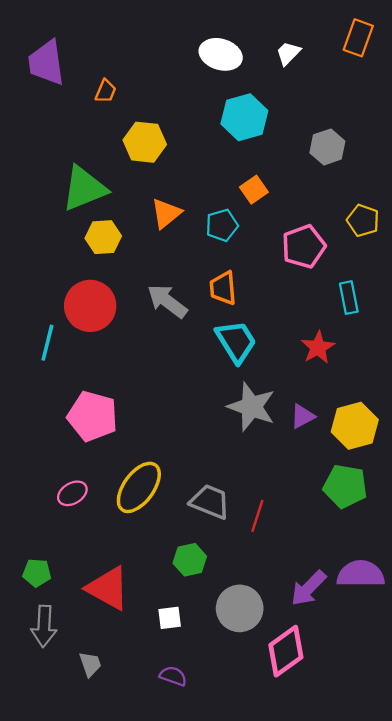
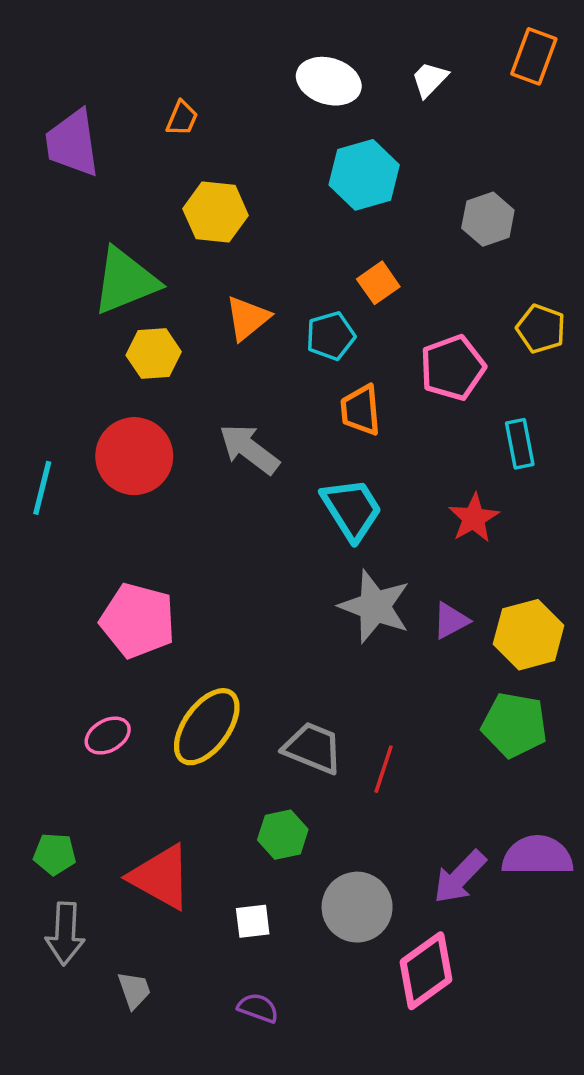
purple trapezoid: (46, 63) -> (72, 143), moved
orange trapezoid: (106, 91) -> (182, 118), moved
orange trapezoid: (223, 288) -> (361, 410), moved
cyan line: (47, 343) -> (42, 488), moved

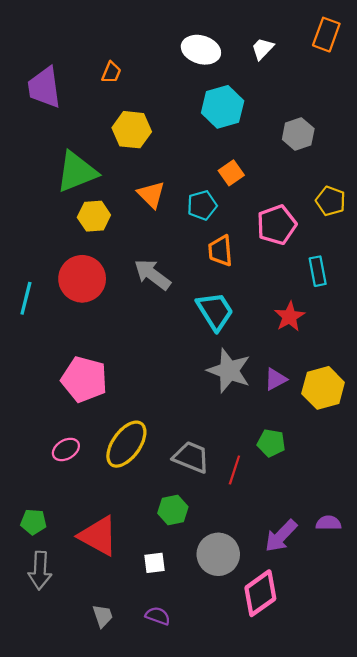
orange triangle: (247, 318) -> (151, 194), turned -36
green pentagon: (514, 725) -> (271, 443), moved, size x0.7
purple semicircle: (537, 856) -> (328, 523), size x0.6
gray trapezoid: (134, 990) -> (103, 616), moved

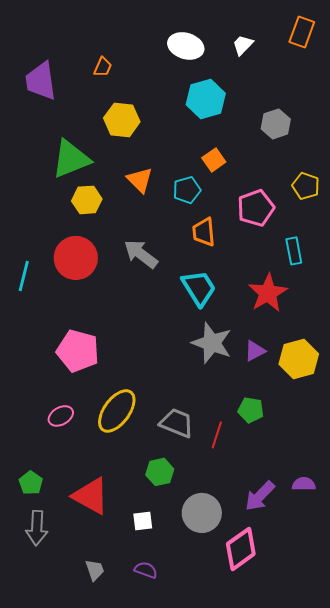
red star: (290, 317) -> (268, 293), size x1.4
green pentagon: (33, 522) -> (31, 483), turned 30

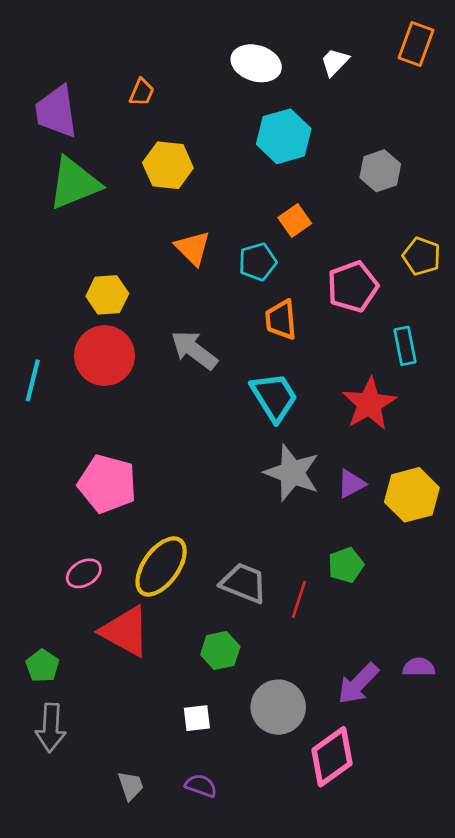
green triangle: (71, 159) -> (74, 183), moved
yellow hexagon: (87, 200) -> (107, 295), moved
green pentagon: (251, 410) -> (346, 565), turned -30
red triangle: (91, 496) -> (125, 631), moved

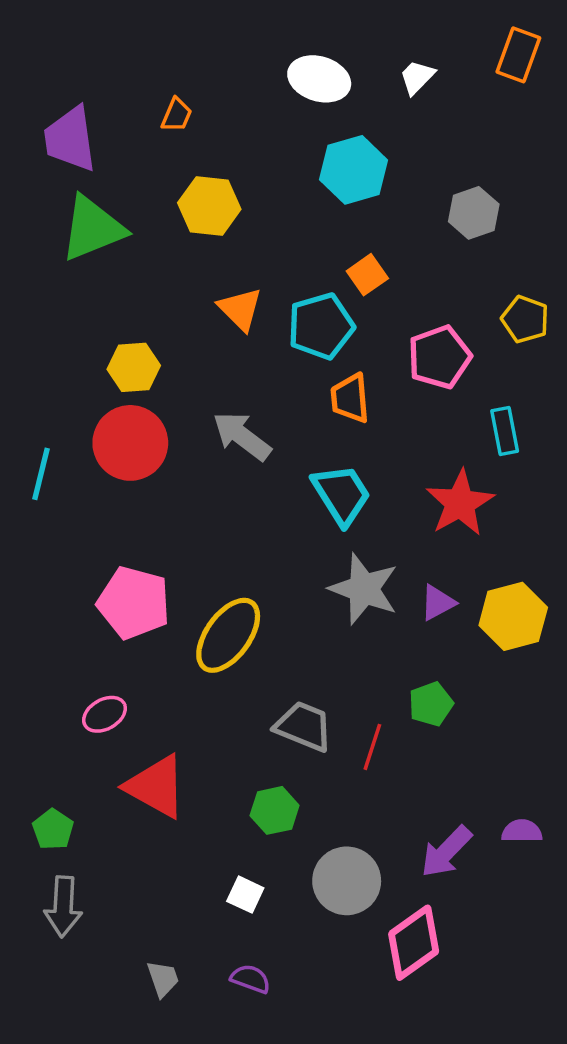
cyan pentagon: (258, 262) -> (321, 326), size x1.4
yellow ellipse: (161, 566) -> (228, 635), moved
white square: (197, 718) -> (245, 895), turned 32

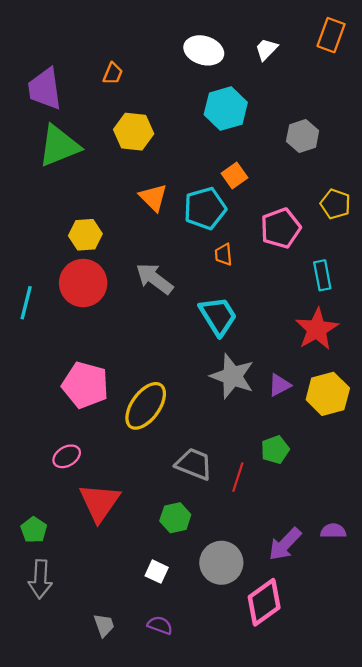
orange trapezoid: (350, 398) -> (224, 254), size x0.7
red star: (460, 503) -> (317, 329), moved
red triangle: (156, 786) -> (100, 502), turned 36

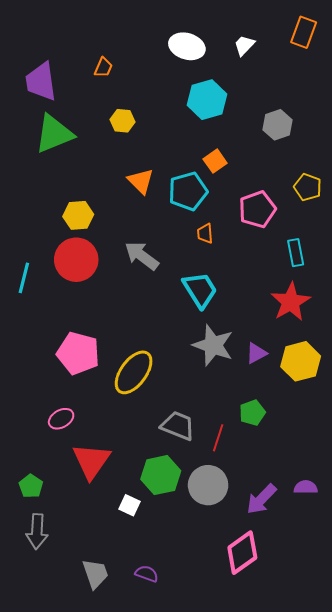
yellow hexagon: (134, 132) -> (122, 121), size x0.7
green hexagon: (175, 518) -> (161, 475), size x1.4
gray circle: (221, 563) -> (208, 485), moved
white square: (157, 572) -> (130, 505), moved
gray trapezoid: (104, 625) -> (95, 574), size x1.4

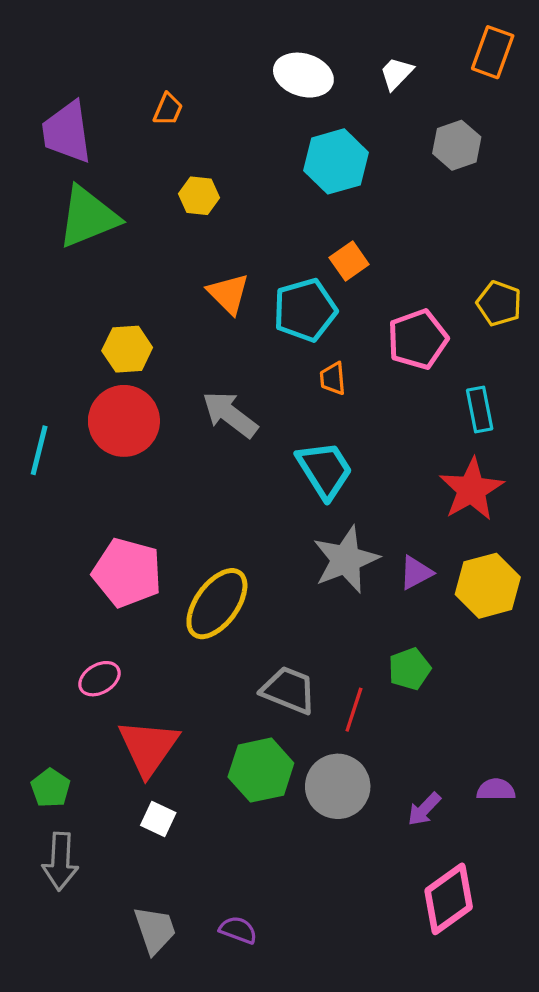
gray hexagon: (278, 125) -> (457, 145), moved
gray star: (213, 345) -> (346, 560), turned 30
purple arrow: (261, 499) -> (424, 809), size x0.7
white square: (130, 505) -> (158, 819), moved
pink diamond: (242, 553) -> (449, 899), moved

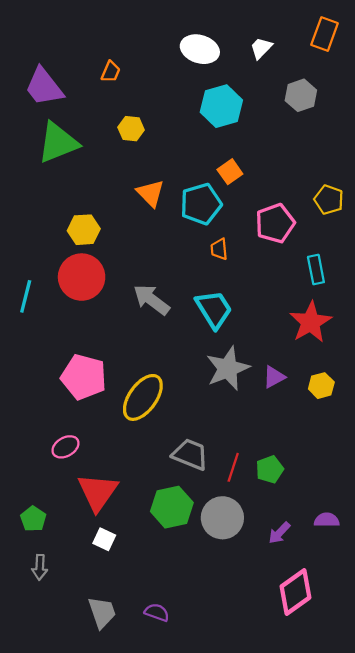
purple trapezoid: (67, 132) -> (44, 87), turned -30
gray arrow: (230, 414) -> (151, 300), moved
yellow hexagon: (488, 586) -> (321, 386), size x0.6
green pentagon: (409, 669) -> (270, 469), moved
gray arrow: (60, 861) -> (40, 567), size x0.7

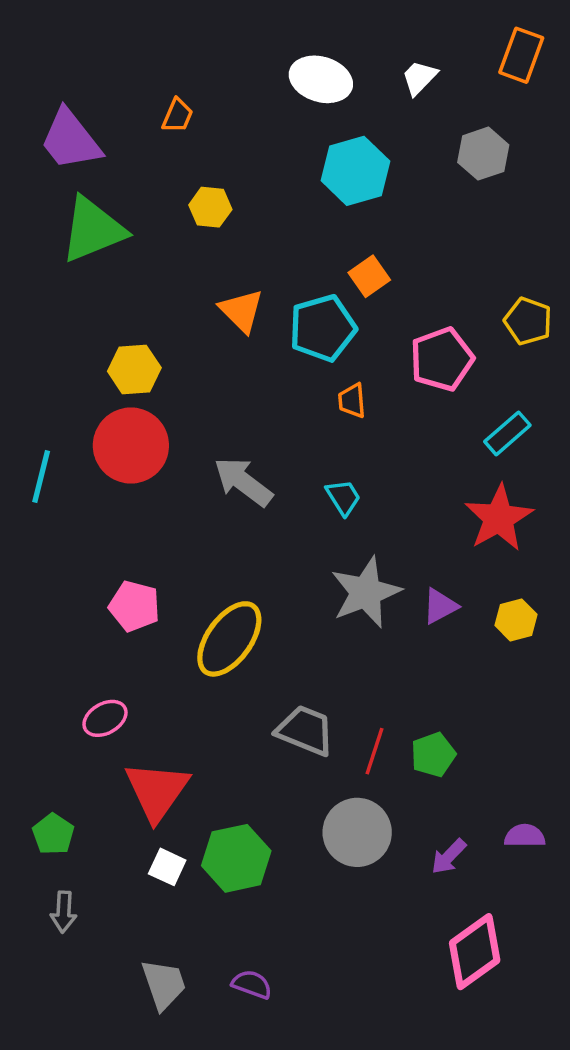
cyan rectangle: (316, 269) -> (507, 433), turned 60
cyan trapezoid: (214, 309) -> (343, 497), size x0.6
pink pentagon: (84, 377) -> (134, 606), size x0.7
green hexagon: (172, 507) -> (236, 858), moved

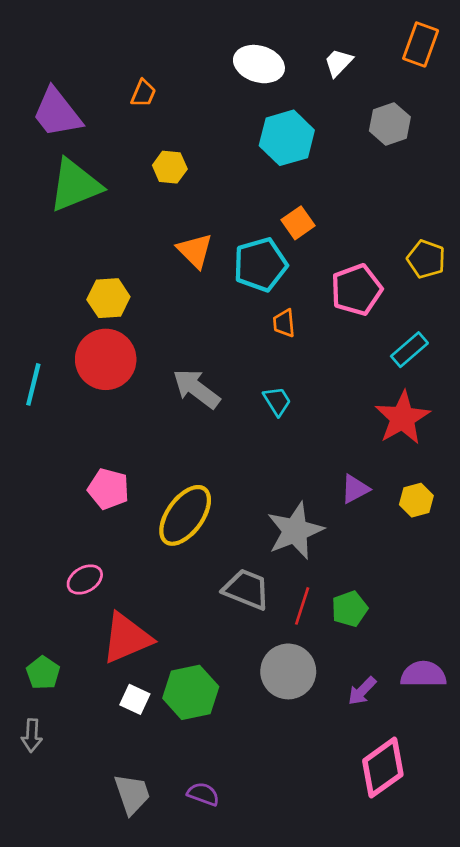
gray star: (366, 592) -> (295, 531), moved
red triangle: (157, 791) -> (127, 638), turned 32
purple semicircle: (525, 836) -> (423, 674), size x1.4
gray arrow: (64, 912) -> (32, 736), moved

